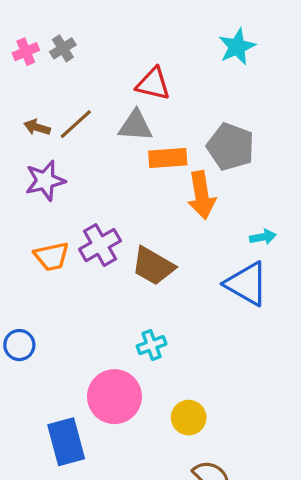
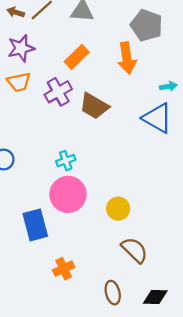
orange rectangle: (168, 158) -> (77, 57), moved, turned -40
orange trapezoid: (52, 256) -> (19, 82), moved
cyan cross: (152, 345) -> (66, 161), moved

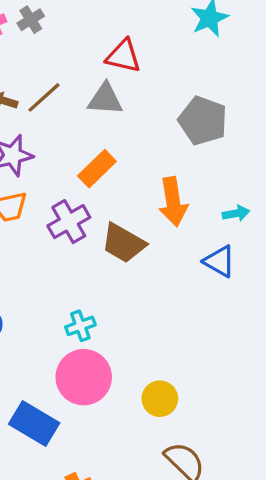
orange arrow: (127, 58) -> (173, 202), moved
blue triangle: (157, 118) -> (219, 261), size x0.7
blue rectangle: (35, 225) -> (34, 424), turned -44

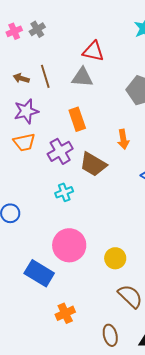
brown line: (44, 97) -> (45, 76), turned -65
orange rectangle: (97, 169) -> (77, 119), turned -65
orange arrow: (173, 202) -> (123, 139), size x0.7
cyan cross: (80, 326) -> (64, 192), moved

